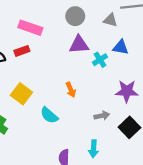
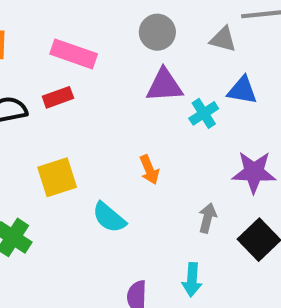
yellow square: (21, 94) -> (57, 177), turned 35
gray arrow: (102, 116) -> (207, 218), turned -64

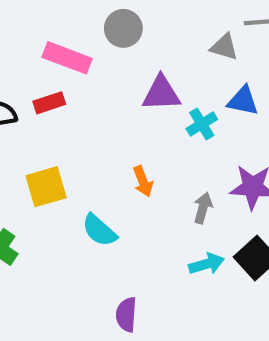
gray circle: (157, 32) -> (123, 28), moved
gray arrow: (207, 218) -> (203, 208), moved
cyan arrow: (192, 280) -> (207, 264), moved, turned -112

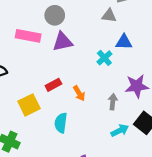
purple triangle: (161, 93) -> (63, 42), moved
red rectangle: (49, 103) -> (53, 85), moved
cyan semicircle: (99, 230) -> (61, 123), turned 66

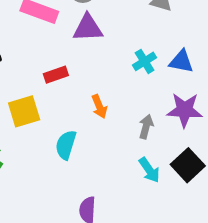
blue triangle: (124, 42) -> (181, 61), moved
red rectangle: (53, 85) -> (56, 75), moved
cyan arrow: (120, 131) -> (149, 170), turned 72

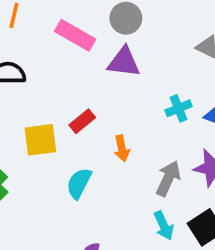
red rectangle: (56, 75) -> (82, 121), moved, turned -30
gray arrow: (146, 127) -> (168, 178), size x1.4

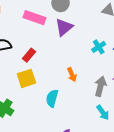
purple triangle: (124, 62) -> (64, 27), turned -36
red rectangle: (82, 121) -> (29, 55), moved

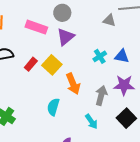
orange arrow: (72, 75) -> (73, 84), size x1.5
yellow square: (26, 78) -> (52, 65), moved, turned -30
cyan arrow: (103, 113) -> (91, 122), moved

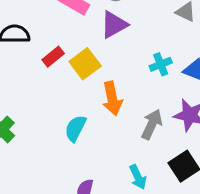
cyan arrow: (91, 122) -> (138, 177), moved

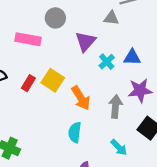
purple triangle: (114, 25) -> (85, 41), moved
cyan semicircle: (75, 128) -> (75, 132), moved

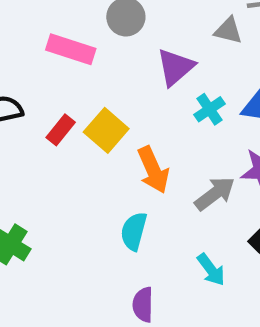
gray arrow: (116, 106) -> (215, 194), turned 40

